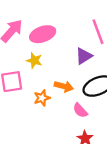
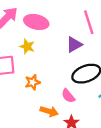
pink ellipse: (43, 34) -> (36, 22), turned 30
orange arrow: (64, 86) -> (49, 111), moved

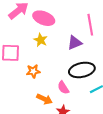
yellow star: (27, 47) -> (41, 40), moved

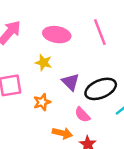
pink ellipse: (44, 18) -> (57, 35), moved
purple triangle: (75, 43) -> (71, 82), moved, turned -42

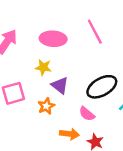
purple triangle: (71, 82) -> (60, 85), moved

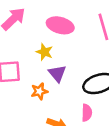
pink semicircle: (87, 114) -> (87, 113), moved, turned -140

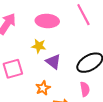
orange star: (39, 91) -> (43, 88), moved

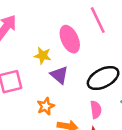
pink ellipse: (47, 21) -> (70, 39), moved, turned 60

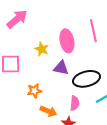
purple triangle: (59, 75) -> (61, 68), moved, turned -42

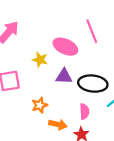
pink ellipse: (67, 41) -> (65, 47), turned -45
black ellipse: (87, 79) -> (93, 84), turned 30

